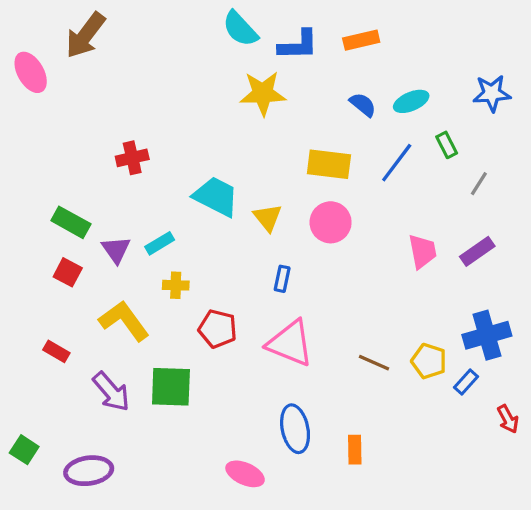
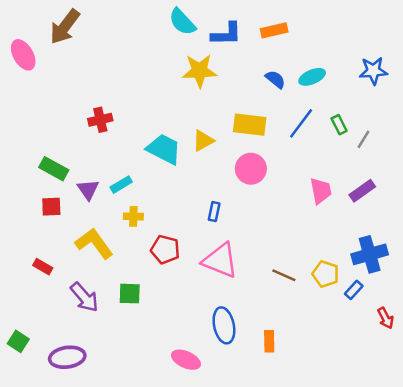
green rectangle: (447, 145) -> (339, 125), moved
yellow triangle: (268, 217) -> (203, 141), moved, turned 40
red square: (68, 272) -> (51, 207), turned -30
green square: (171, 387) -> (130, 294), size x0.7

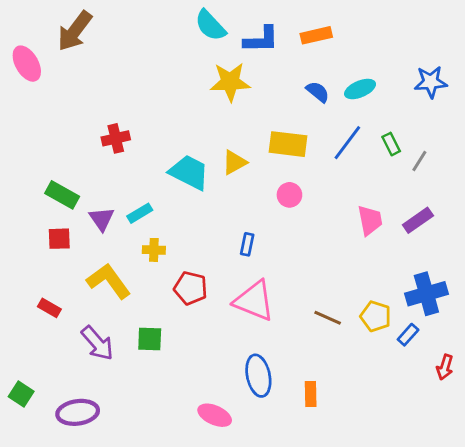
pink circle: (251, 169) -> (289, 195), size x0.7
red arrow: (386, 318) -> (445, 367), turned 45

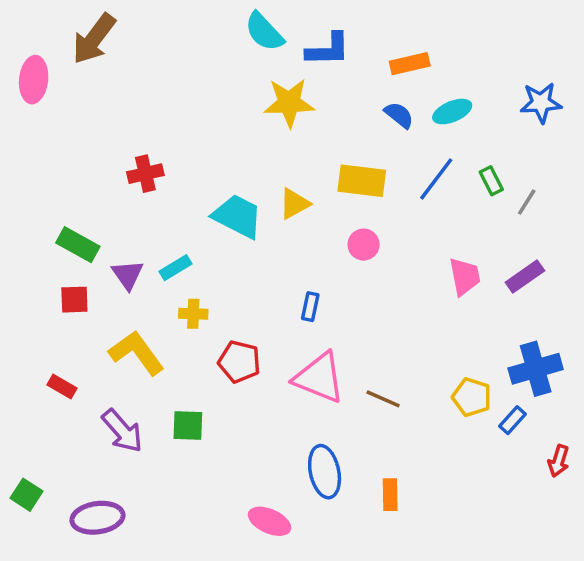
orange rectangle: (316, 35) -> (410, 64), moved
pink ellipse: (27, 64) -> (34, 80), turned 36
brown line: (328, 318) -> (383, 399), moved

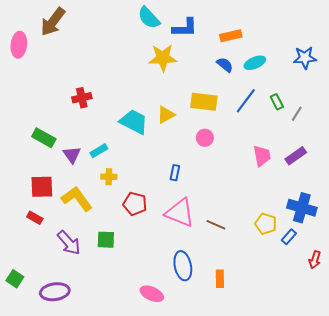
red square: (74, 300) -> (42, 187), moved, size x1.4
blue cross: (536, 369) -> (302, 208), turned 32

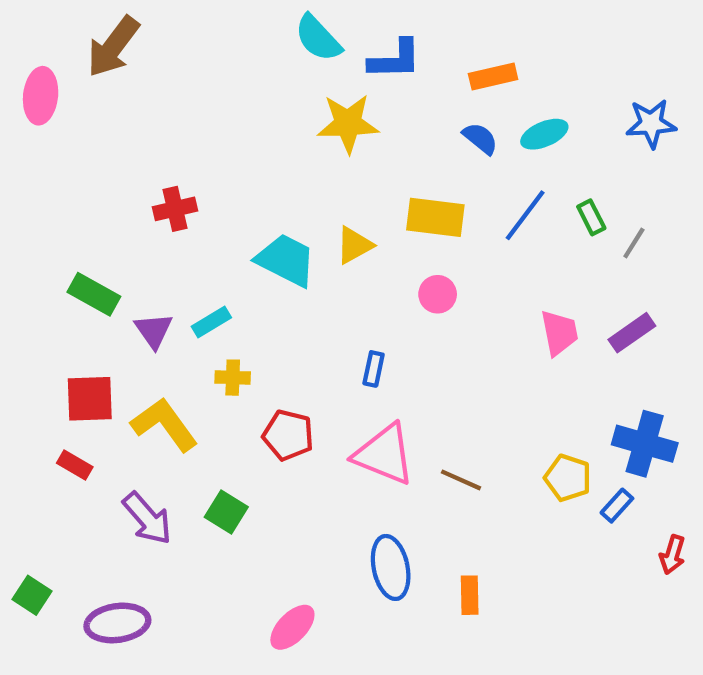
green square: (106, 240) -> (226, 512), turned 30
pink ellipse: (152, 294) -> (292, 627), moved, turned -70

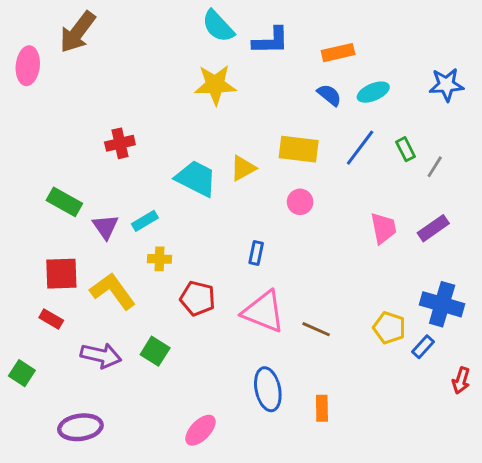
yellow star: (348, 123) -> (215, 85), moved
purple arrow: (147, 518) -> (101, 356), turned -36
green square: (32, 595) -> (22, 373), moved

